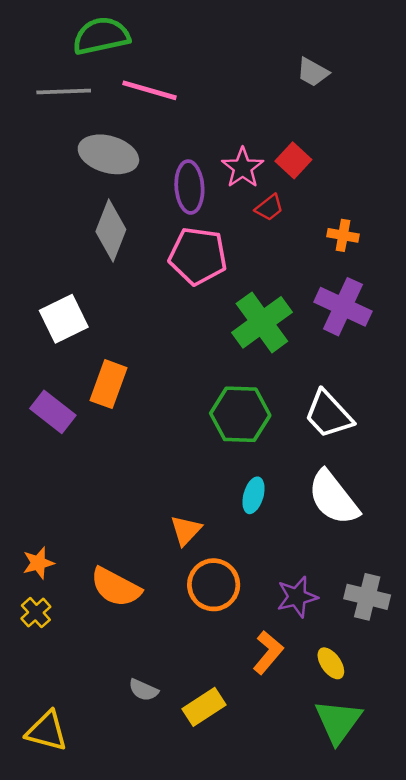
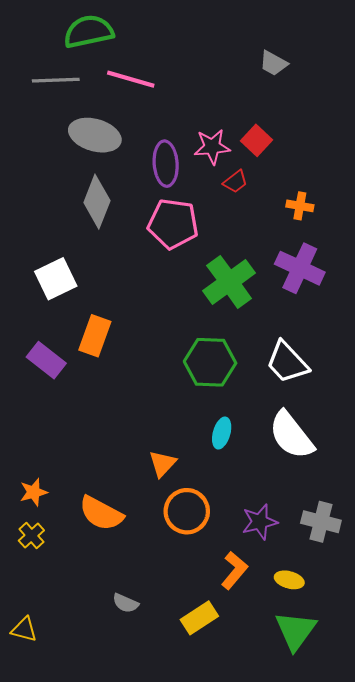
pink star: (243, 168) -> (212, 147), turned 30
yellow ellipse: (331, 663) -> (289, 580), turned -40
yellow rectangle: (204, 707) -> (199, 618), moved
yellow triangle: (47, 731) -> (24, 630), moved, size x0.7

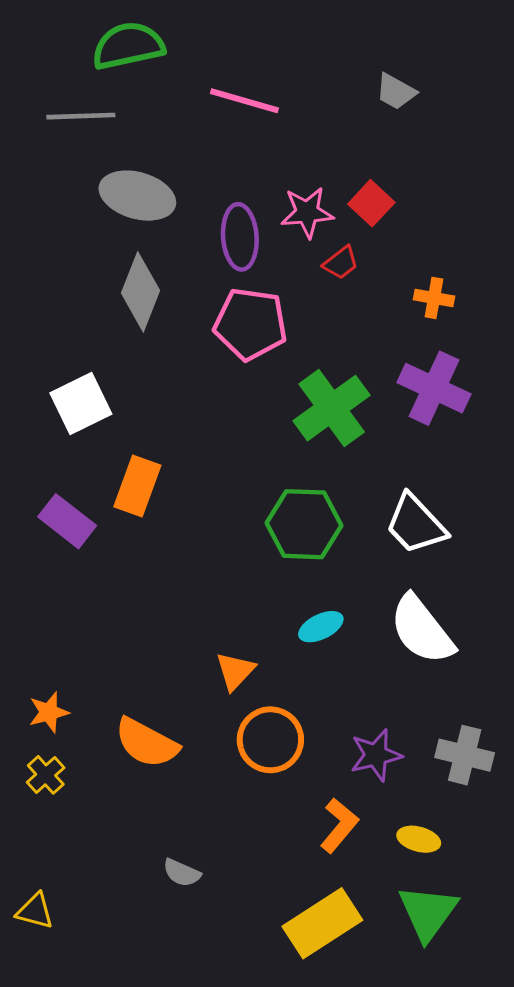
pink line: (131, 79) -> (244, 101), moved
cyan ellipse: (222, 433) -> (321, 627), turned 48
yellow rectangle: (199, 618) -> (322, 923), moved, size x1.4

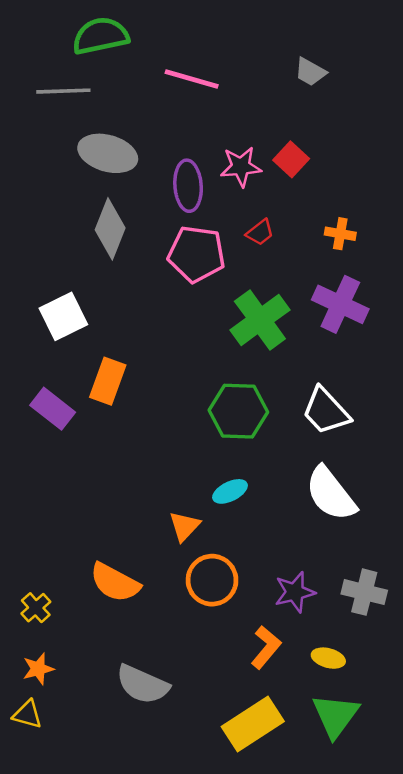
red trapezoid: (341, 263) -> (260, 232), moved
cyan ellipse: (321, 627) -> (230, 491), moved
orange star: (49, 712) -> (38, 669), moved
gray semicircle: (182, 873) -> (142, 684), size x1.8

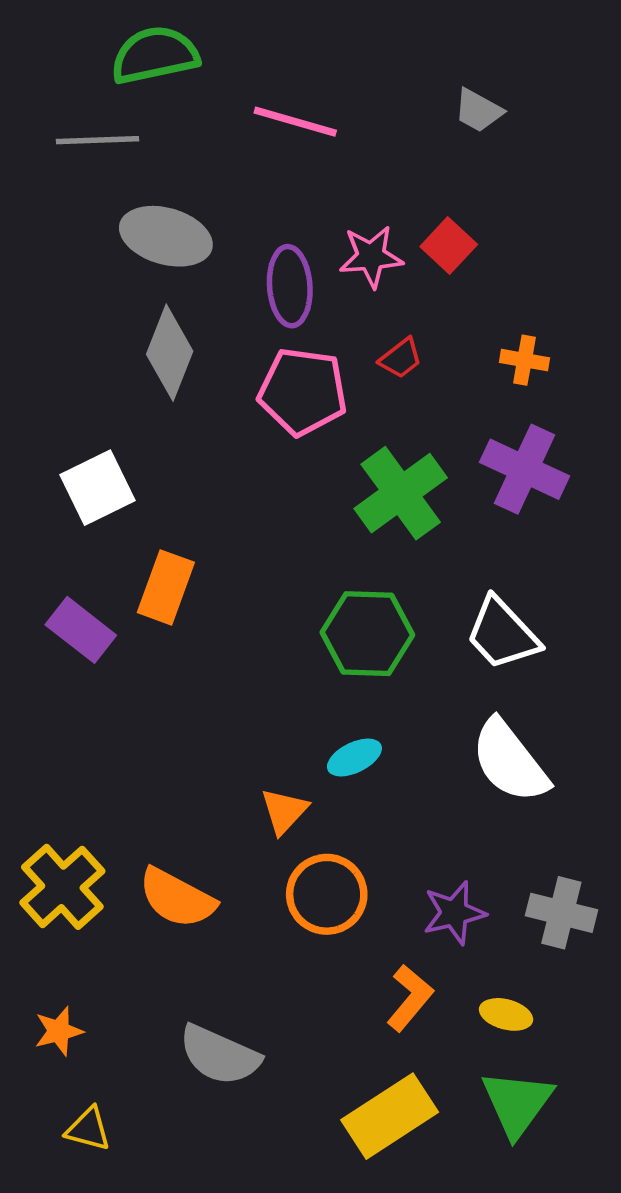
yellow cross: (36, 608) -> (62, 887), moved, size x1.8
yellow triangle: (27, 714) -> (88, 1129), moved

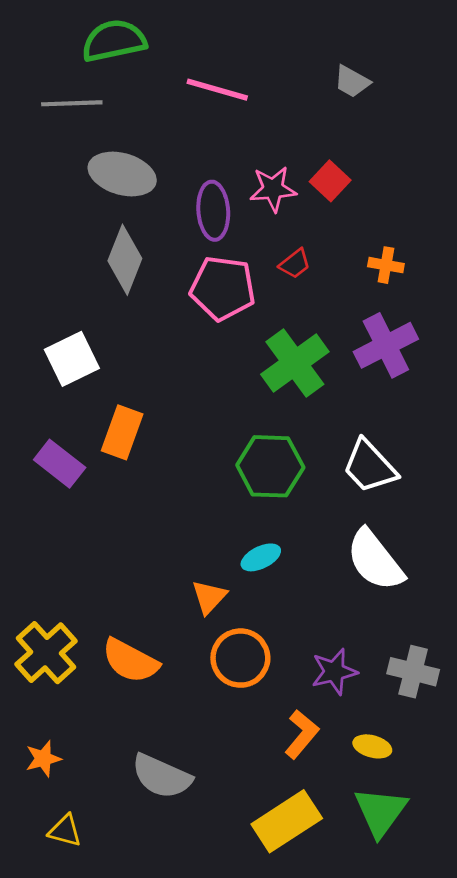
purple cross: (525, 469) -> (386, 345), turned 38

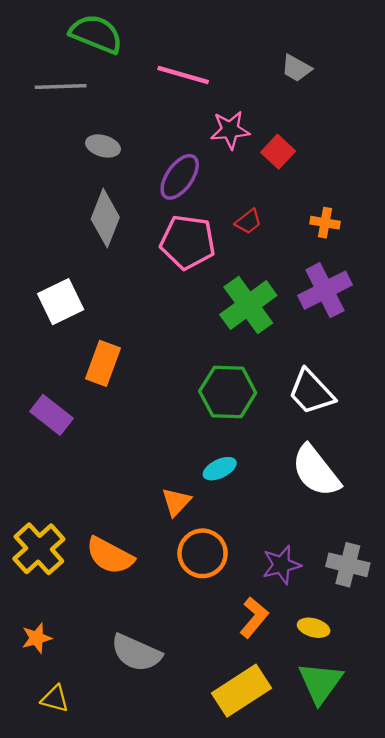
green semicircle: (114, 41) -> (96, 34), turned 34
gray ellipse: (122, 174) -> (103, 146), size x0.6
pink star: (273, 189) -> (230, 130), moved
purple ellipse: (213, 211) -> (180, 177), turned 39
purple rectangle: (60, 464) -> (51, 415), moved

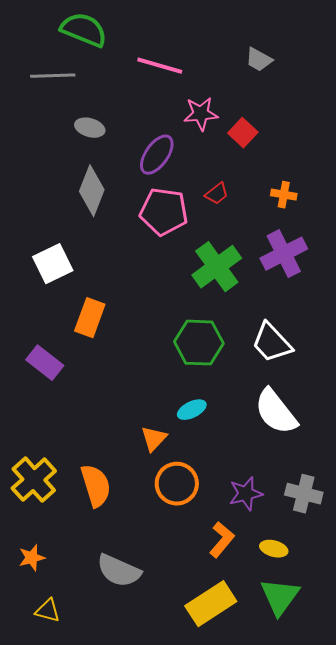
orange semicircle: (110, 556) -> (96, 486), turned -135

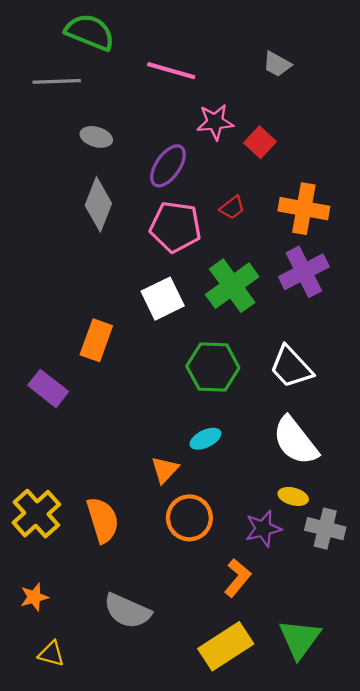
orange cross: (284, 195) -> (304, 209), size x1.8
white square: (53, 264) -> (163, 299), moved
yellow ellipse: (274, 549) -> (293, 496), moved

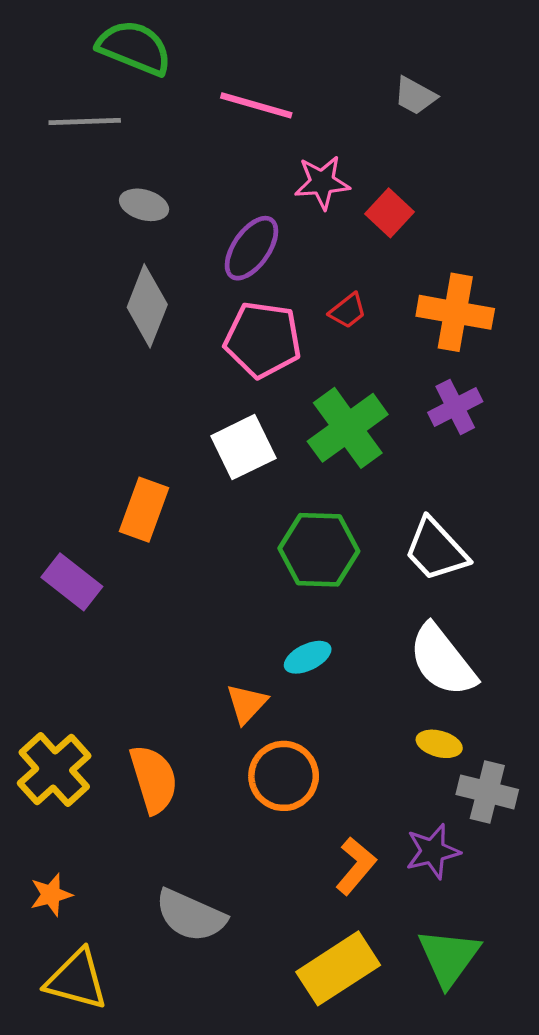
purple cross: (304, 272) -> (455, 407), size x0.7
purple star: (263, 529) -> (433, 851), moved
yellow triangle: (51, 654) -> (77, 980), size x1.6

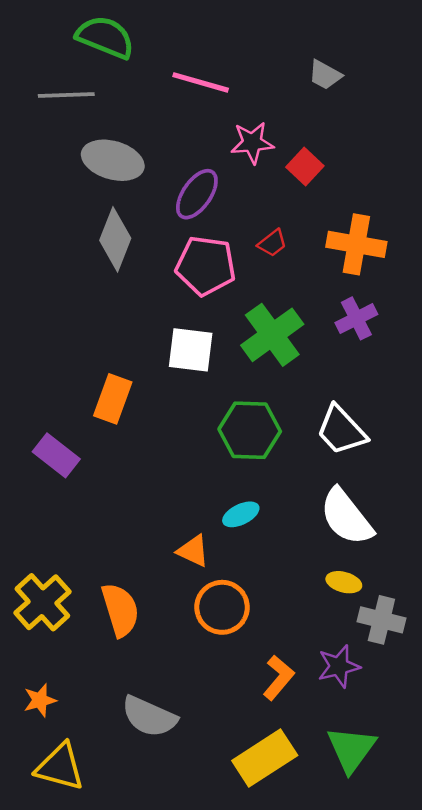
gray ellipse: (144, 205) -> (113, 160), size x1.6
white square: (243, 447) -> (191, 350), turned 33
orange triangle: (247, 704) -> (193, 551), turned -48

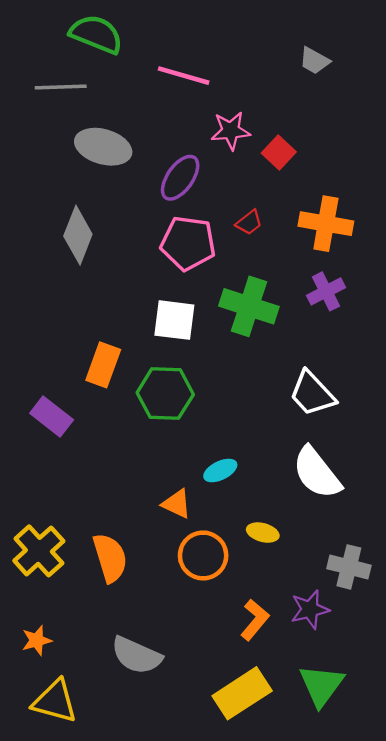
gray trapezoid: (325, 75) -> (314, 61), moved
gray diamond: (115, 239) -> (78, 235), moved
green cross: (272, 335) -> (249, 306), turned -36
green hexagon: (250, 430) -> (165, 394), moved
yellow ellipse: (344, 582) -> (263, 533), moved

